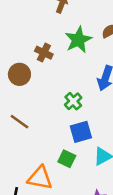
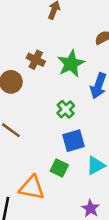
green star: (78, 40) -> (71, 64), moved

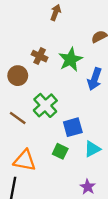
green cross: (66, 109) -> (45, 105), moved, size x1.5
orange triangle: (32, 188) -> (25, 160), moved

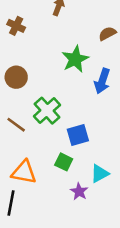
brown cross: (40, 56) -> (16, 26), moved
cyan triangle: (92, 149) -> (100, 174), moved
purple star: (88, 187) -> (79, 191), moved

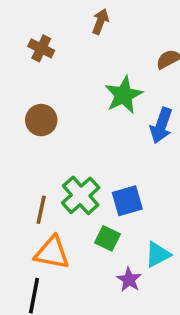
green cross: (47, 111) -> (81, 195), moved
brown line: (16, 125) -> (41, 210), moved, turned 66

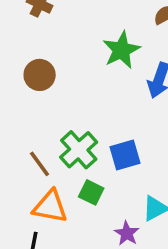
brown line: (41, 210) -> (40, 164), turned -48
green square: (108, 238) -> (91, 192), moved

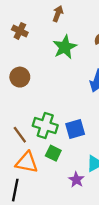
green star: (121, 50) -> (65, 47), moved
green cross: (79, 150) -> (45, 125), turned -30

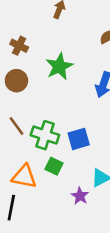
brown cross: (20, 31) -> (19, 46), moved
green star: (65, 47) -> (59, 66), moved
brown line: (20, 135) -> (16, 126), moved

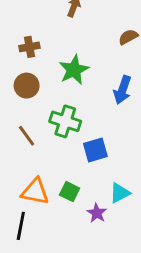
brown cross: (19, 46) -> (29, 47), turned -36
green cross: (45, 135) -> (65, 121), moved
green square: (54, 166) -> (70, 192), moved

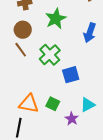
green cross: (65, 121) -> (50, 55), turned 30
brown line: (27, 136) -> (21, 50), moved

